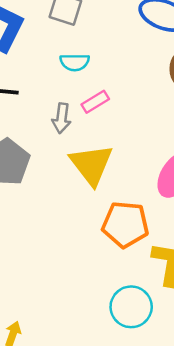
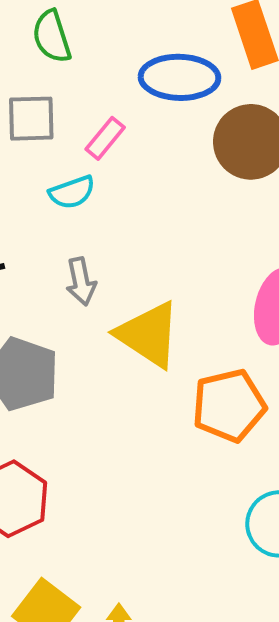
pink rectangle: (95, 102) -> (105, 138), moved

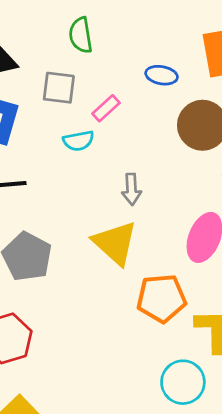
blue ellipse: (179, 77) -> (162, 75), size x0.6
gray arrow: (81, 281) -> (131, 189), moved

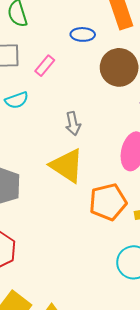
cyan semicircle: (78, 141) -> (17, 100), moved

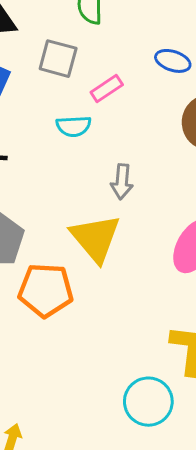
cyan semicircle: (17, 100) -> (74, 126), moved
orange pentagon: (108, 202) -> (46, 290), moved

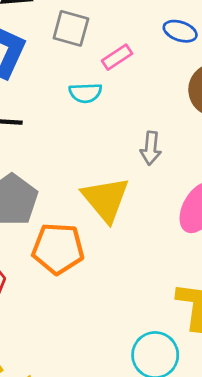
gray arrow: (122, 182) -> (151, 148), moved

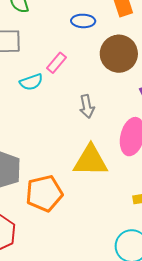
pink rectangle: (117, 57) -> (56, 63), moved
yellow triangle: (106, 199) -> (91, 161), moved, turned -33

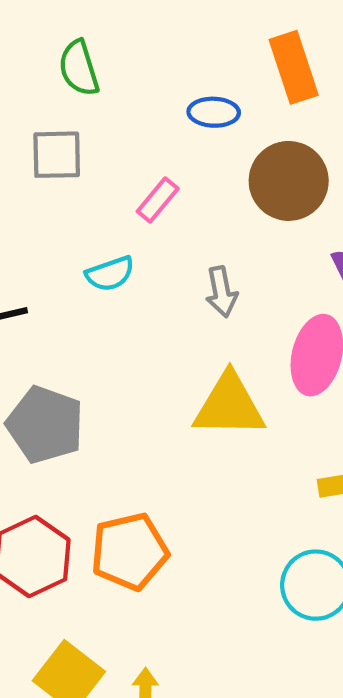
cyan semicircle: (31, 82) -> (110, 274), moved
orange pentagon: (44, 193) -> (129, 551), moved

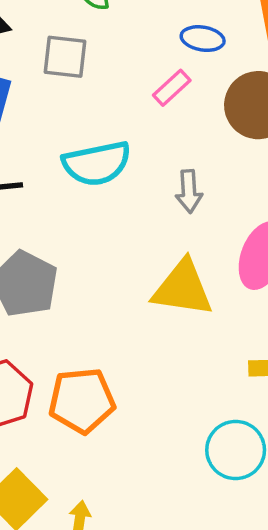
pink rectangle: (158, 200) -> (172, 88), moved
cyan semicircle: (110, 274) -> (97, 163), size x1.6

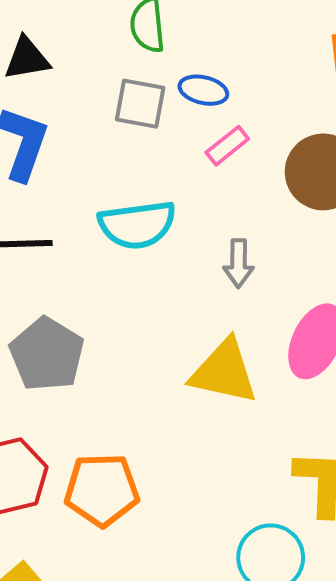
blue ellipse: (203, 39) -> (203, 90), moved
gray square: (65, 57) -> (140, 104), moved

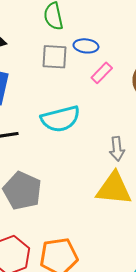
gray arrow: (239, 263) -> (117, 149), moved

